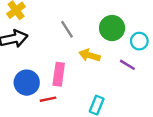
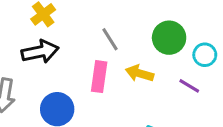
pink rectangle: (59, 74) -> (99, 77), moved

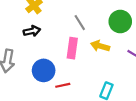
black arrow: (40, 52) -> (32, 31), size x0.7

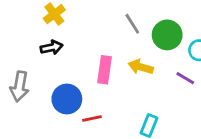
gray line: (80, 23) -> (132, 24), moved

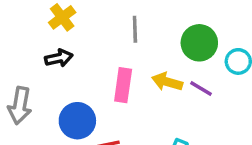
gray line: (132, 24) -> (135, 29), moved, turned 30
purple line: (185, 78) -> (201, 89), moved

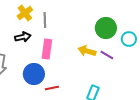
gray line: (135, 29) -> (45, 20), moved
pink rectangle: (123, 85) -> (47, 49), moved

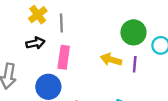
purple line: (107, 55) -> (135, 64), turned 64

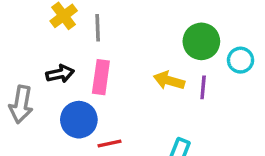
black arrow: (35, 43) -> (60, 74), moved

